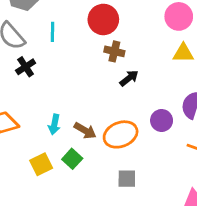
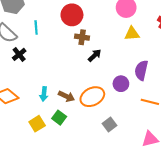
gray square: (127, 179) -> (109, 124), moved, turned -32

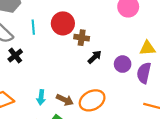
red circle: (72, 15) -> (63, 23), moved
yellow triangle: (132, 34) -> (147, 48), moved
purple circle: (121, 84) -> (123, 64), moved

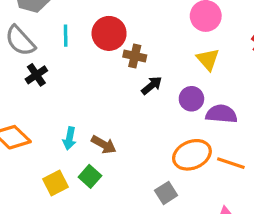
yellow triangle: (147, 48) -> (208, 59), moved, turned 49
purple semicircle: (144, 73) -> (221, 114), turned 78
orange ellipse: (92, 100) -> (192, 155), moved

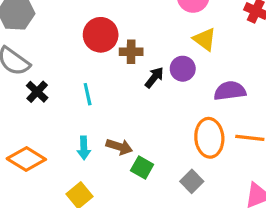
cyan line: (66, 36) -> (88, 94), moved
purple circle: (191, 99) -> (183, 69), moved
orange ellipse: (192, 155) -> (209, 138), turned -60
green square: (90, 176) -> (142, 168), moved

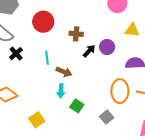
red circle: (101, 35) -> (43, 22), moved
yellow triangle: (205, 39) -> (132, 30), moved, turned -35
brown arrow: (119, 147) -> (64, 72), moved
cyan arrow: (84, 148) -> (61, 91), moved

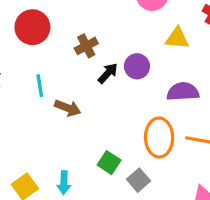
brown cross: (76, 34) -> (86, 46), turned -32
cyan arrow: (61, 91) -> (64, 183), moved
green square: (77, 106) -> (109, 163), moved

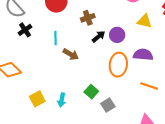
orange ellipse: (159, 138) -> (118, 65), moved

